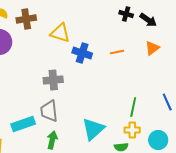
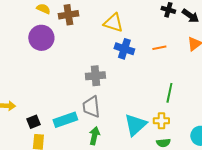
yellow triangle: (60, 33) -> (113, 23), moved
green line: (133, 107) -> (169, 93), moved
yellow cross: (132, 130) -> (161, 121), moved

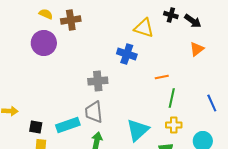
yellow triangle: (113, 23) -> (144, 28), moved
orange line: (159, 48) -> (162, 77), moved
yellow cross: (161, 121) -> (174, 125), moved
black square: (33, 122) -> (36, 127), turned 32

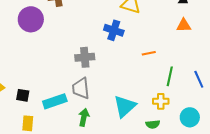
orange triangle: (197, 49) -> (184, 25), turned 35
green line: (172, 98) -> (170, 76), moved
black square: (36, 127) -> (23, 95), moved

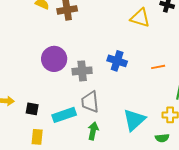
purple circle: (31, 19) -> (54, 59), moved
blue cross: (114, 30) -> (117, 61), moved
gray cross: (85, 57) -> (82, 71), moved

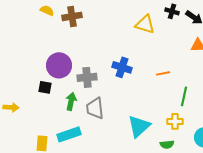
black square: (32, 109) -> (45, 87), moved
cyan rectangle: (64, 115) -> (69, 134), moved
green arrow: (93, 131) -> (71, 101), moved

